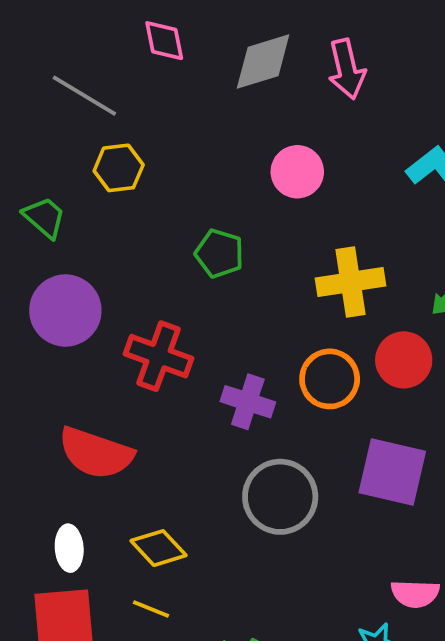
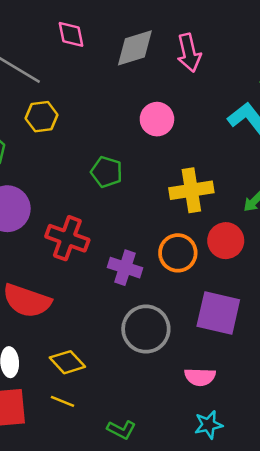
pink semicircle: (415, 594) -> (200, 377), moved

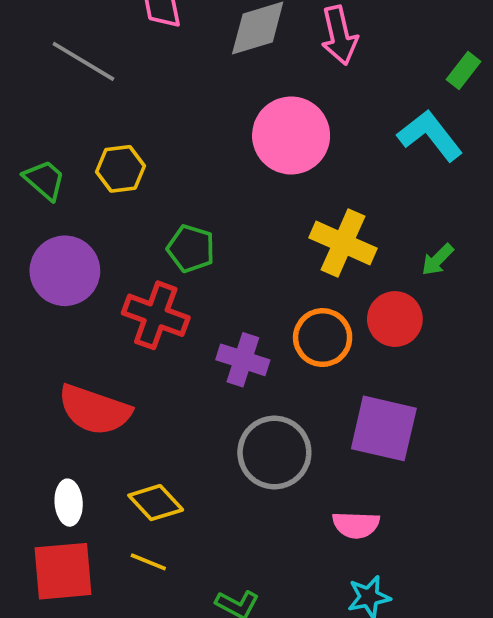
yellow hexagon: (42, 117) -> (121, 169), moved
pink circle: (157, 119) -> (291, 135), size x1.5
green pentagon: (107, 172) -> (191, 249), moved
yellow cross: (191, 190) -> (343, 243), turned 33

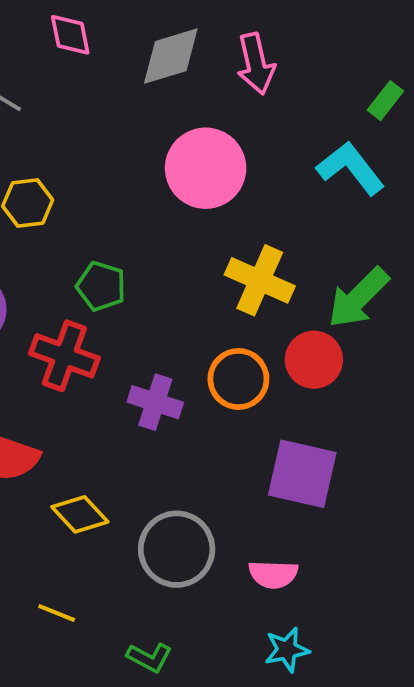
green arrow: (438, 260) -> (358, 298), size x1.8
gray circle: (274, 452) -> (177, 549), moved
yellow diamond: (156, 503) -> (80, 514), moved

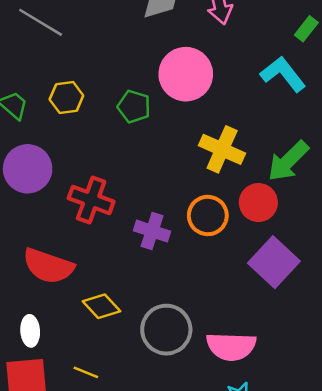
green pentagon: (101, 286) -> (134, 107), moved
purple square: (302, 474) -> (274, 262), moved, turned 30
pink semicircle: (273, 574) -> (231, 346), size x1.5

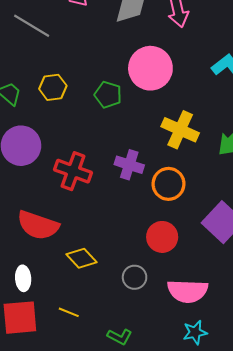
red circle: (258, 203) -> (162, 237), moved
purple cross: (152, 231) -> (129, 165), moved
gray circle: (166, 330) -> (135, 277), size x0.6

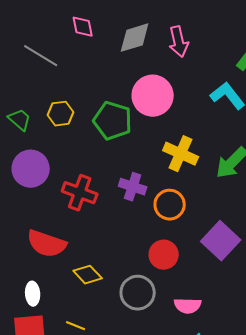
green pentagon: (108, 95) -> (113, 121), size x1.5
gray circle: (135, 277) -> (138, 293), size x1.5
pink semicircle: (188, 291) -> (188, 306), size x0.7

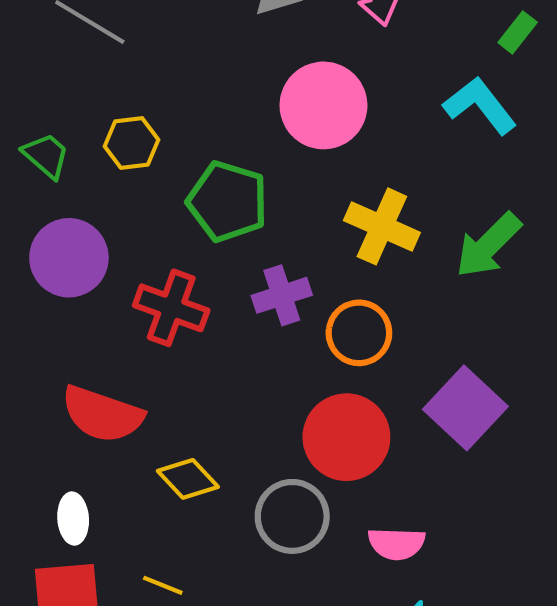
green pentagon: (113, 121) -> (228, 201), moved
purple cross: (133, 187) -> (282, 295), turned -36
red circle: (164, 255) -> (346, 437), size x1.4

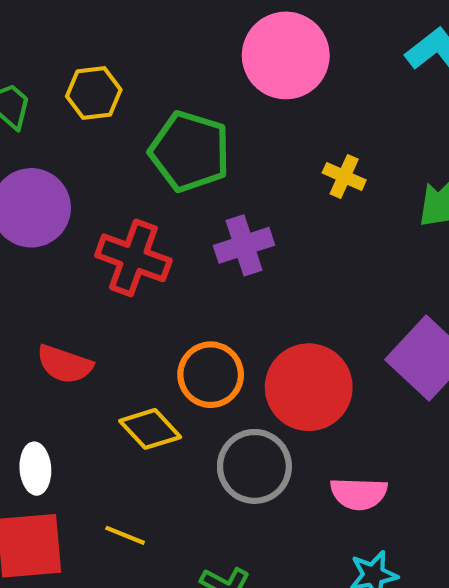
yellow cross: (382, 226) -> (344, 176), size x0.6
orange circle: (359, 333) -> (211, 375), moved
red semicircle: (102, 414) -> (65, 364), size x0.7

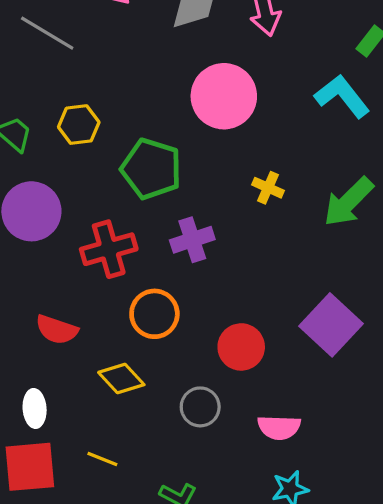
red cross: (133, 258) -> (109, 249), turned -36
orange circle: (211, 375) -> (154, 314), moved
red circle: (309, 387) -> (241, 347), size x0.7
gray circle: (254, 466) -> (200, 407), size x0.7

